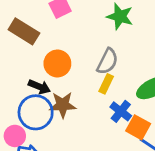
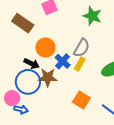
blue cross: (121, 111) -> (63, 61), moved
orange square: (138, 127) -> (81, 100), moved

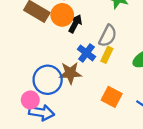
orange circle: (45, 47) -> (62, 15), moved
black arrow: (32, 64) -> (75, 24), moved, turned -84
blue arrow: (21, 109) -> (42, 113), size x1.5

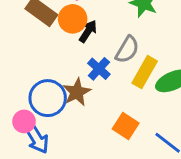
yellow rectangle: (107, 55) -> (145, 72), moved, size x1.5
brown star: (70, 73) -> (77, 92), turned -30
blue arrow: (42, 113) -> (37, 138), turned 45

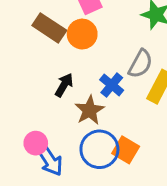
black arrow: (88, 31) -> (64, 85), moved
blue circle: (48, 98) -> (99, 149), moved
orange square: (126, 126) -> (126, 150), moved

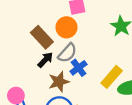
brown rectangle: (49, 28) -> (42, 37), moved
gray semicircle: (140, 64) -> (67, 53), moved

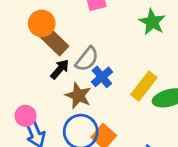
orange circle: (66, 27) -> (42, 23), moved
brown star: (59, 82) -> (78, 96), turned -30

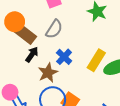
gray semicircle: (87, 59) -> (54, 29), moved
brown star: (78, 96) -> (48, 73), turned 30

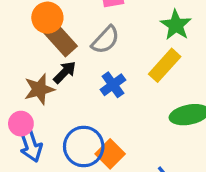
yellow rectangle: (96, 60) -> (165, 65), moved
brown star: (48, 73) -> (39, 89), moved

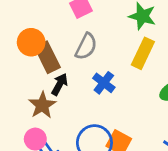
brown rectangle: (60, 39) -> (47, 57), turned 32

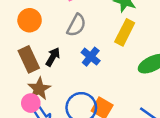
brown rectangle: (47, 57) -> (29, 59), moved
brown star: (42, 105) -> (39, 89), moved

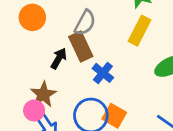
blue cross: (91, 57) -> (103, 73), moved
brown rectangle: (29, 59) -> (81, 47), moved

